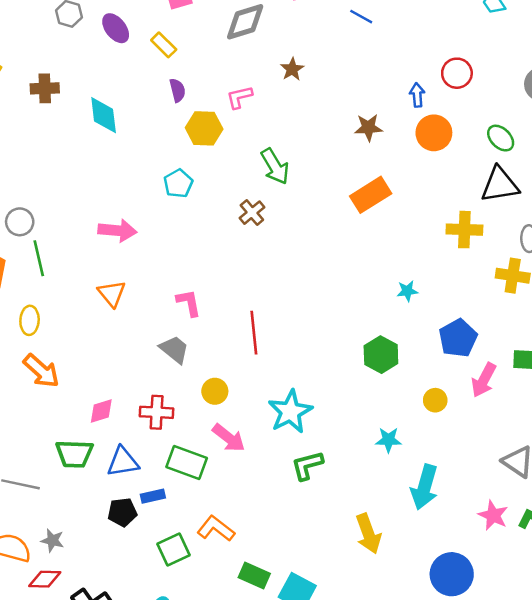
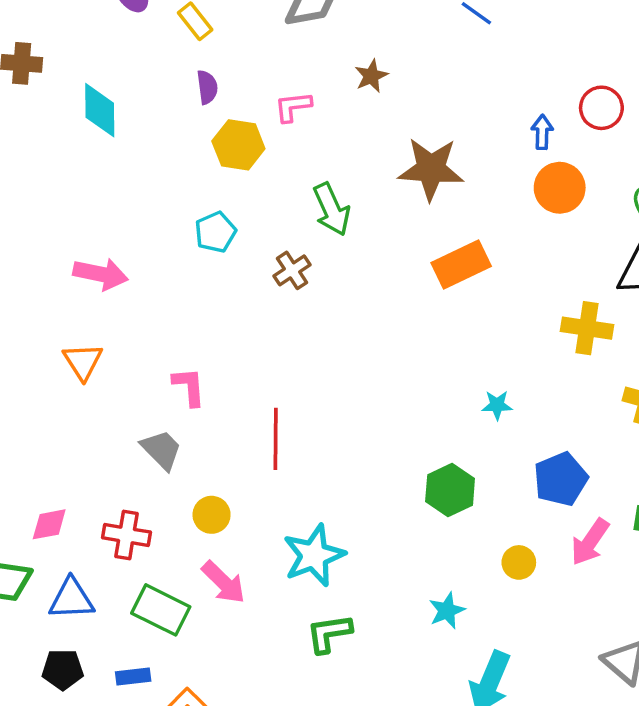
brown star: (368, 128) -> (431, 169), moved, size x1.6
cyan pentagon: (178, 183) -> (215, 232), moved
cyan star: (388, 440) -> (447, 611), turned -30
blue rectangle: (153, 496) -> (133, 676), moved

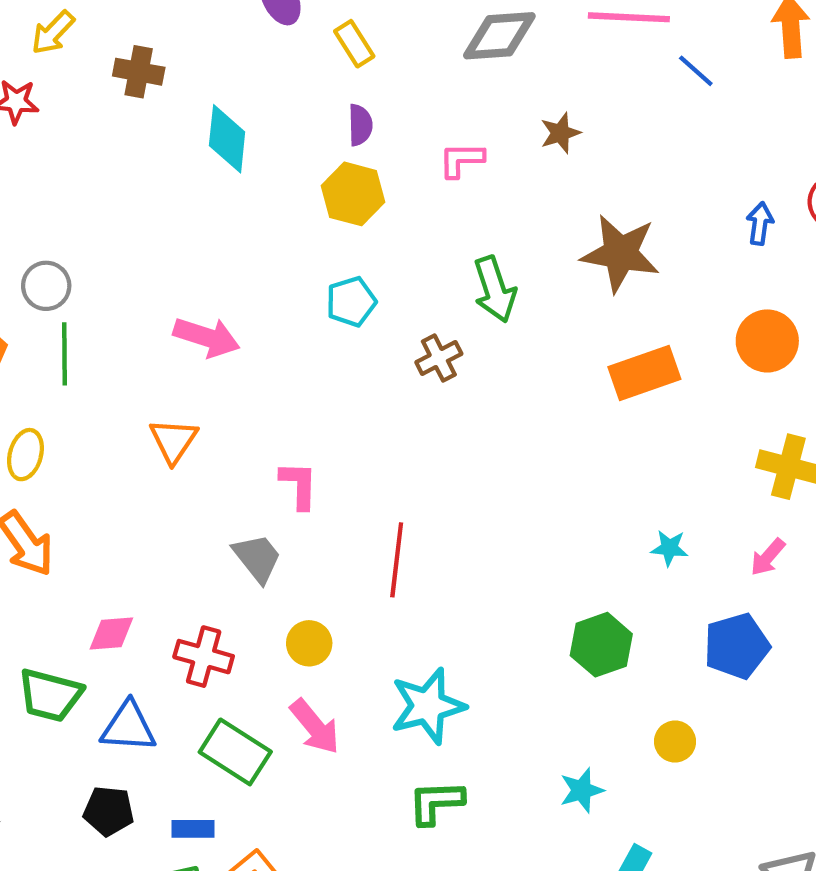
yellow hexagon: (238, 145) -> (353, 194), moved
orange circle: (560, 188) -> (767, 341), moved
pink arrow: (590, 542) -> (768, 557), moved, size x0.7

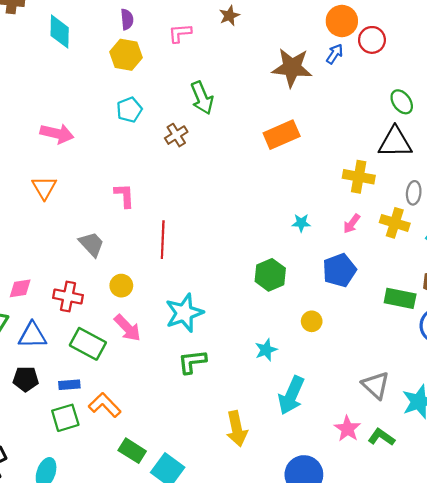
blue arrow: (760, 223) -> (335, 54), turned 30
brown star: (620, 253) -> (292, 68), moved
orange circle: (767, 341) -> (342, 21), moved
pink L-shape: (299, 485) -> (124, 195), moved

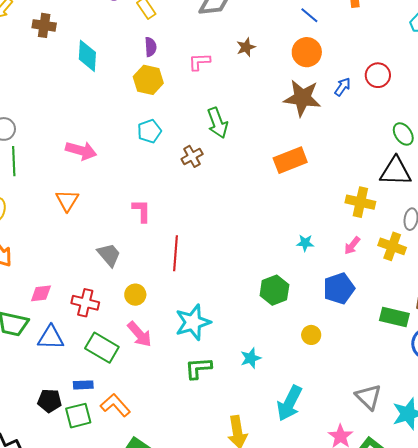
orange circle: (342, 21) -> (307, 52), moved
cyan star: (266, 350) -> (251, 358), moved
black pentagon: (26, 379) -> (50, 401), moved

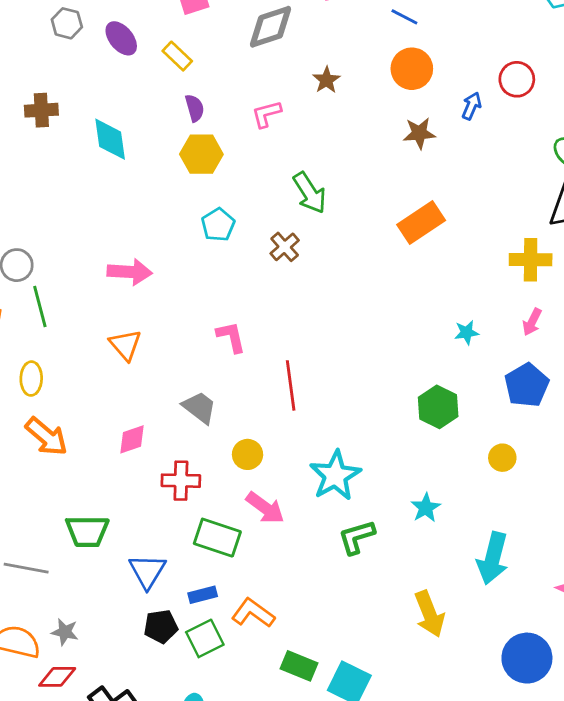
brown star: (302, 98) -> (419, 133), size x0.6
pink diamond: (41, 293) -> (132, 439), moved
blue triangle: (51, 338) -> (147, 571), moved, turned -48

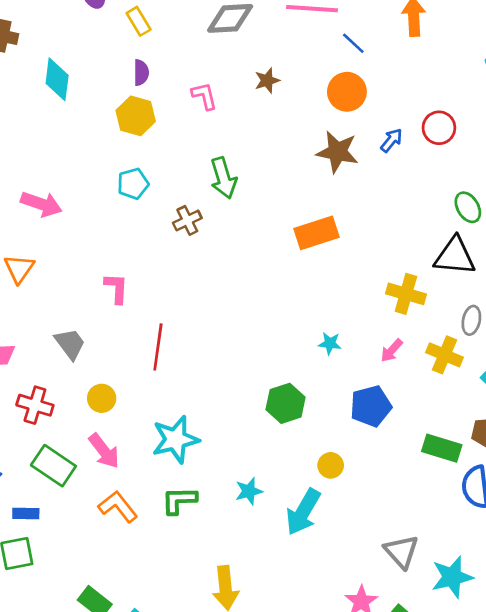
pink L-shape: (266, 114) -> (204, 96), turned 76
brown star: (419, 133) -> (337, 152), size x1.4
cyan arrow: (493, 558) -> (303, 512), moved
orange L-shape: (253, 613) -> (118, 507), moved

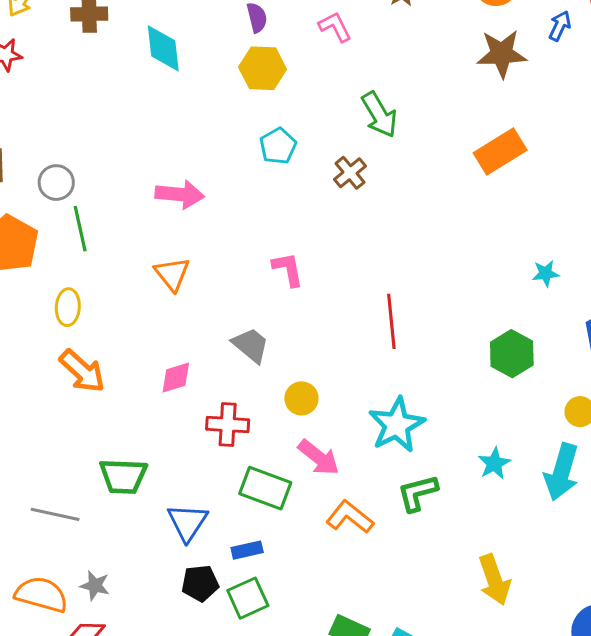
red line: (158, 347) -> (391, 321), moved

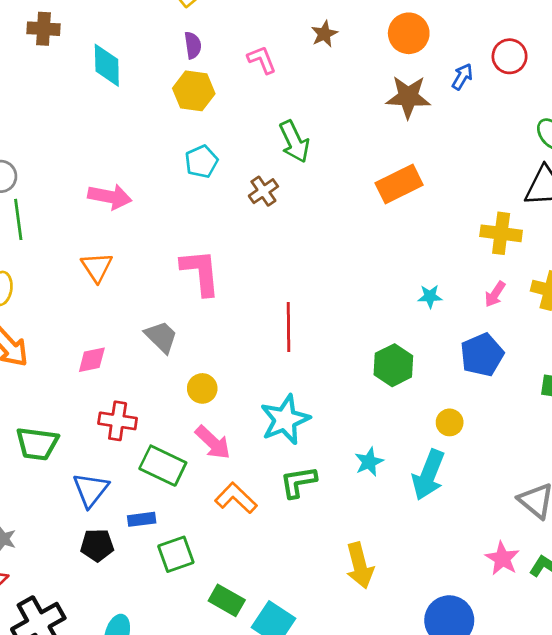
pink L-shape: (288, 269) -> (200, 272), size x1.5
red cross: (228, 424) -> (118, 421), moved
green square: (248, 598) -> (176, 554), moved

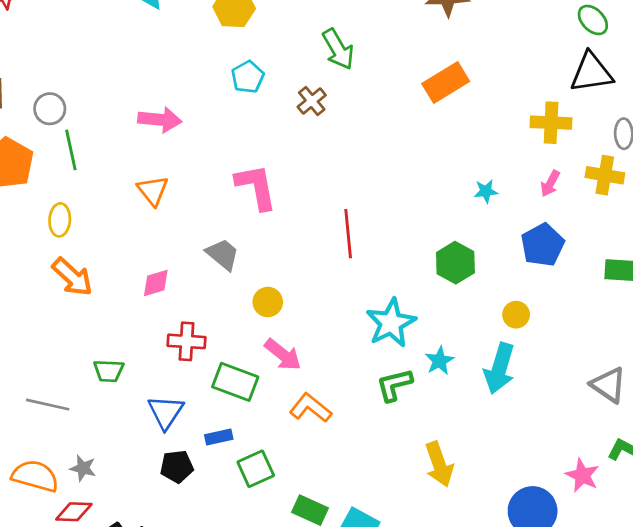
cyan star: (285, 420) -> (391, 323), moved
green trapezoid: (37, 444) -> (109, 371), size x0.7
green L-shape: (298, 482) -> (394, 385), moved
pink star: (502, 558) -> (582, 475), moved

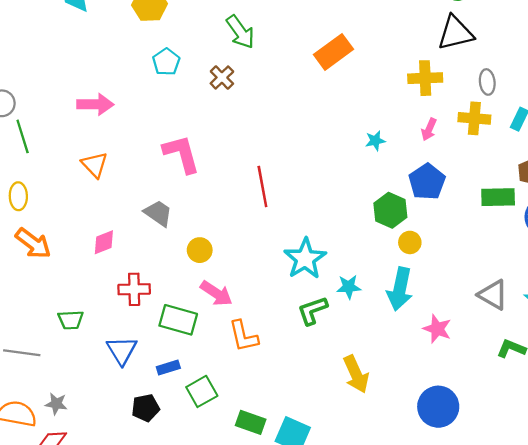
green hexagon: (455, 263) -> (390, 210), moved
cyan star: (439, 361) -> (349, 287), turned 30
orange L-shape: (310, 408) -> (243, 336), turned -136
black pentagon: (177, 467) -> (145, 408), moved
pink star: (582, 475) -> (437, 329), moved

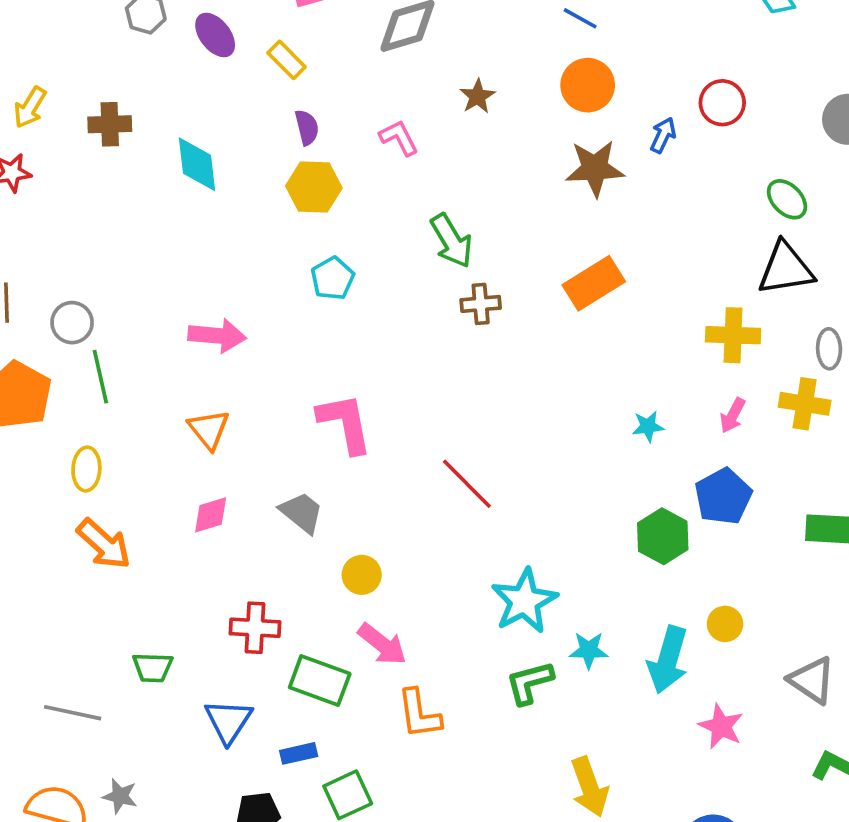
brown cross: (222, 77) -> (481, 304), moved, turned 35
red line: (262, 187) -> (467, 484), turned -39
pink diamond: (104, 242) -> (211, 515), moved
yellow circle: (410, 242) -> (725, 624), moved

